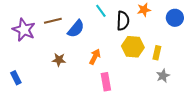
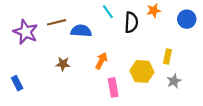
blue semicircle: (76, 29) -> (81, 31), turned -126
yellow hexagon: (133, 47) -> (142, 71), moved

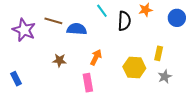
brown line: (57, 22) -> (53, 21), turned 30
pink rectangle: (113, 87) -> (88, 83), moved

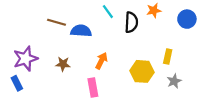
purple star: (24, 30) -> (25, 59), moved, turned 30

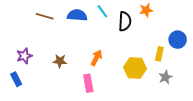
blue circle: (187, 19) -> (178, 40), moved
brown line: (56, 22) -> (45, 16), moved
blue semicircle: (81, 31) -> (77, 15), moved
purple star: (25, 59) -> (24, 56), size x0.7

